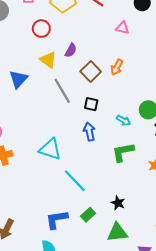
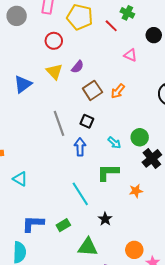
gray line: (62, 91) -> (59, 123), moved
cyan triangle: (50, 149) -> (20, 179), moved, size x0.7
cyan line: (75, 181) -> (80, 194), moved
black star: (118, 203) -> (105, 219), moved

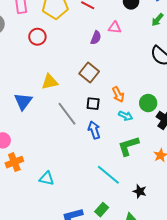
purple semicircle: (78, 67) -> (96, 38), moved
yellow triangle: (54, 72) -> (50, 82), moved, turned -42
blue triangle: (23, 84) -> (23, 101), moved
orange arrow: (118, 91) -> (118, 94), moved, turned -49

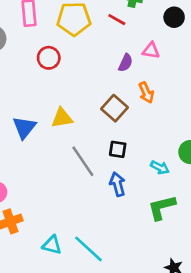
orange arrow: (118, 94) -> (146, 93), moved
blue triangle: (23, 101) -> (24, 128), moved
cyan line: (108, 175) -> (89, 249), moved

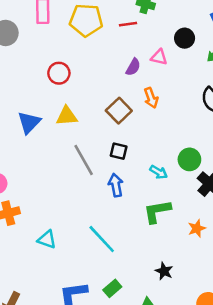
black circle: (174, 17) -> (185, 38), moved
red line: (117, 20) -> (128, 24), turned -42
red circle: (49, 58) -> (59, 73), moved
cyan line: (89, 249) -> (102, 239), moved

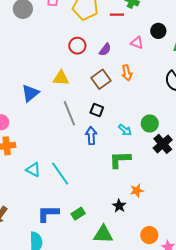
purple semicircle: (133, 67) -> (105, 50), moved
red circle: (59, 73) -> (77, 46), moved
blue triangle: (29, 122) -> (30, 93), moved
orange star: (197, 228) -> (137, 191), moved
cyan line: (102, 239) -> (60, 174), moved

